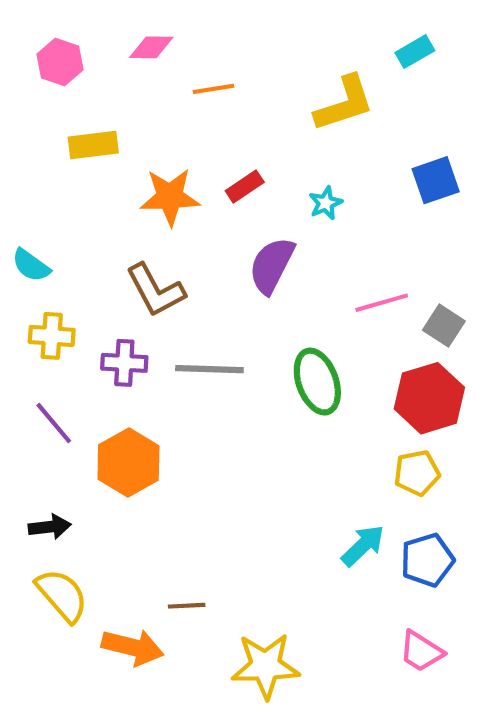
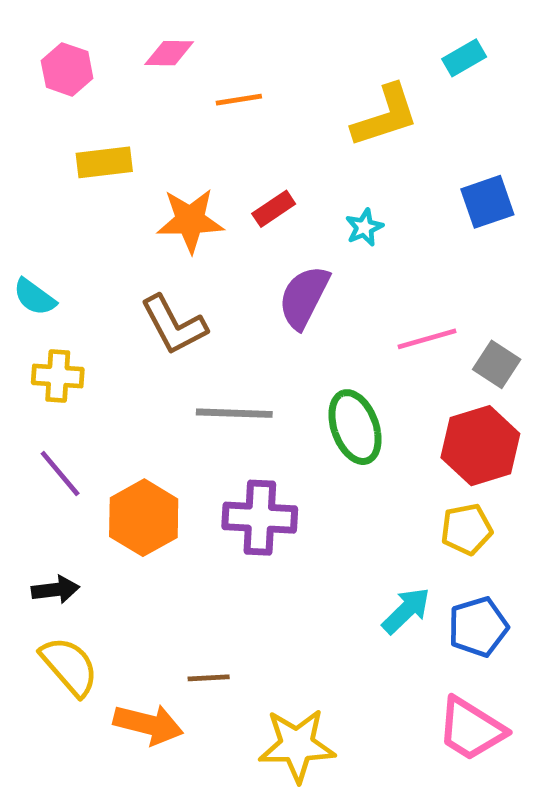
purple cross: (124, 363) -> (260, 518), moved, size x1.4
pink trapezoid: (421, 651) -> (471, 729), size x1.4

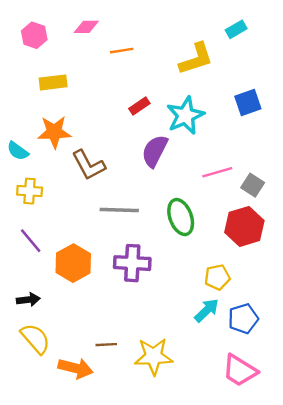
orange star: (190, 220) -> (54, 132), moved
cyan star: (364, 227) -> (185, 115), size x2.0
yellow pentagon: (466, 529) -> (217, 277), moved
yellow star: (297, 745) -> (153, 356), moved

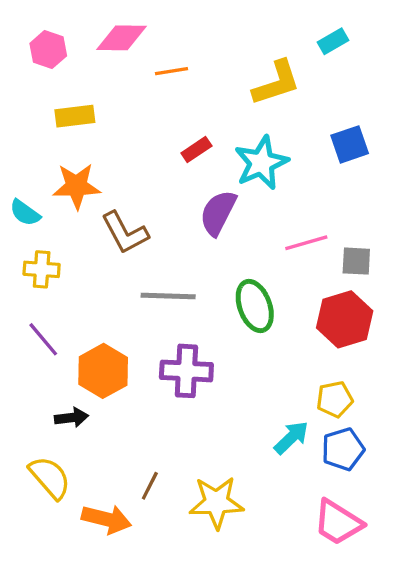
pink diamond: (86, 27) -> (122, 38), size x1.4
gray square: (253, 185) -> (356, 261), turned -30
yellow pentagon: (217, 277) -> (335, 399), moved
black arrow: (28, 300) -> (72, 418), moved
brown line: (106, 345) -> (150, 486), turned -60

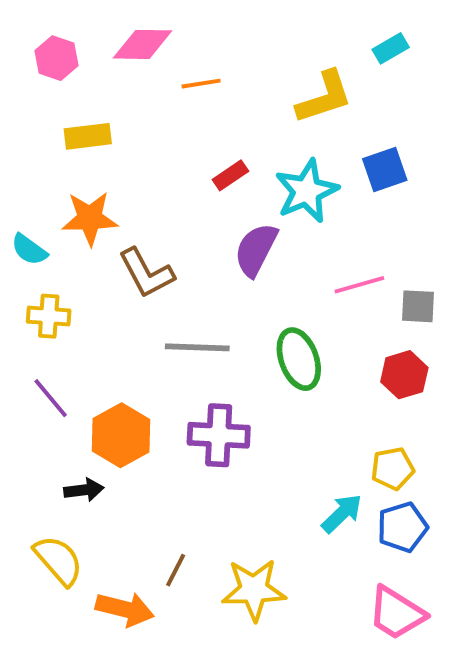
blue square: (350, 144) -> (385, 170), moved
red hexagon: (345, 319) -> (404, 375), size x0.7

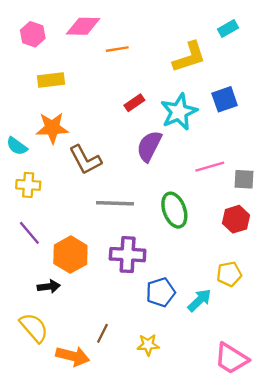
blue pentagon: (402, 527) -> (161, 292), moved
yellow star: (254, 590) -> (148, 345), size x0.6

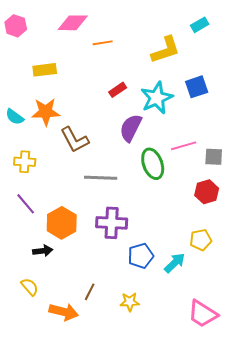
pink hexagon: (33, 34) -> (16, 26), moved
cyan semicircle: (17, 146) -> (15, 117), moved
green ellipse: (174, 210) -> (153, 164), moved
yellow semicircle: (34, 328) -> (30, 287), size x0.7

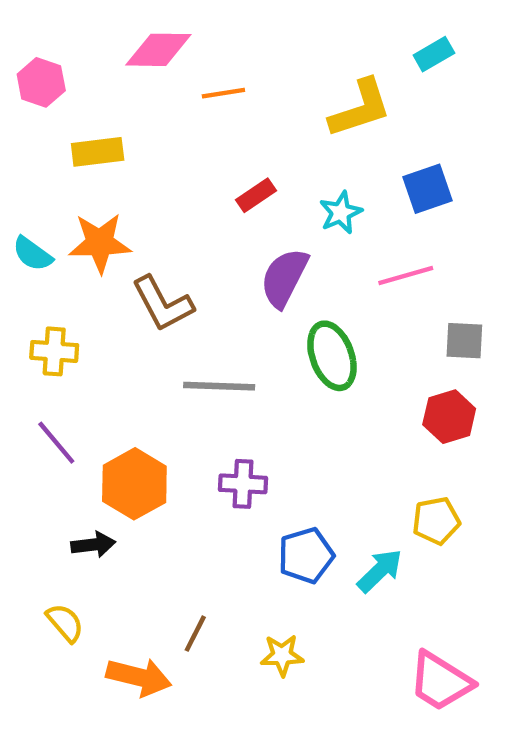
pink hexagon: (16, 26) -> (41, 82), moved
cyan star: (157, 98) -> (341, 213), size x0.6
pink line: (184, 146) -> (406, 276), moved
purple cross: (112, 223) -> (243, 484), size x0.7

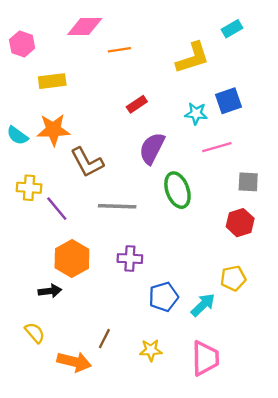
cyan star: (341, 213) -> (196, 114), moved, turned 30
purple line: (56, 443) -> (57, 209), moved
pink trapezoid: (440, 681) -> (205, 358), moved, turned -123

